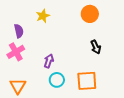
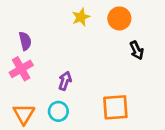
yellow star: (43, 16) -> (81, 17), moved
black arrow: (96, 47) -> (137, 50), moved
cyan circle: (57, 80) -> (58, 111), moved

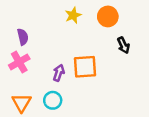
orange square: (115, 107) -> (85, 67), moved

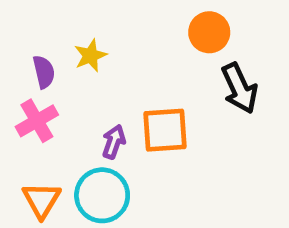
yellow star: (73, 15) -> (90, 56), moved
black arrow: (123, 45) -> (240, 88), size x1.5
cyan circle: (53, 100) -> (102, 195), size x1.5

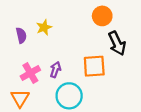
pink cross: (37, 121) -> (30, 73), moved
orange square: (165, 130) -> (94, 66), moved
cyan circle: (102, 195) -> (69, 96), moved

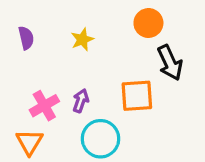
yellow star: (44, 27) -> (82, 40), moved
purple semicircle: (21, 35) -> (26, 38), moved

